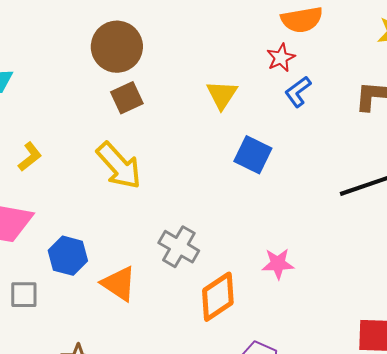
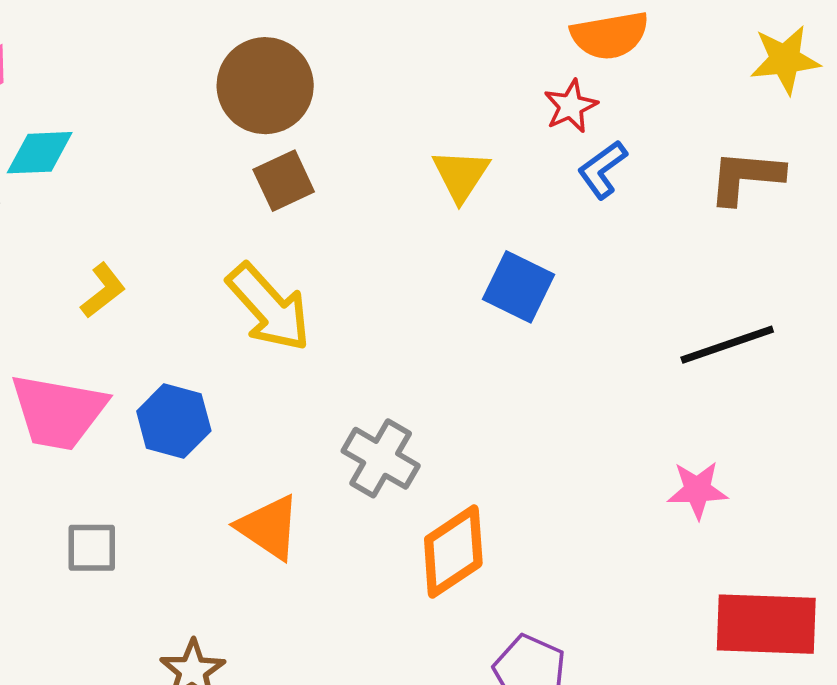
blue hexagon: (68, 256) -> (174, 421), moved
pink star: (278, 264) -> (697, 490), moved

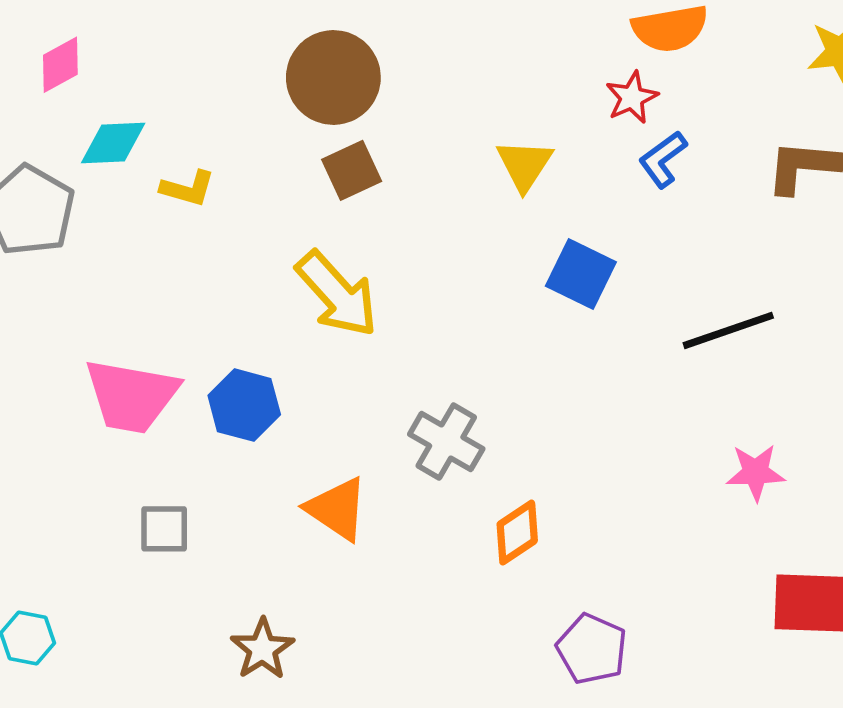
yellow L-shape: (103, 291) -> (188, 188), moved, turned 54
black line: (727, 345) -> (728, 330), moved
orange diamond: (453, 551) -> (517, 532), size x0.7

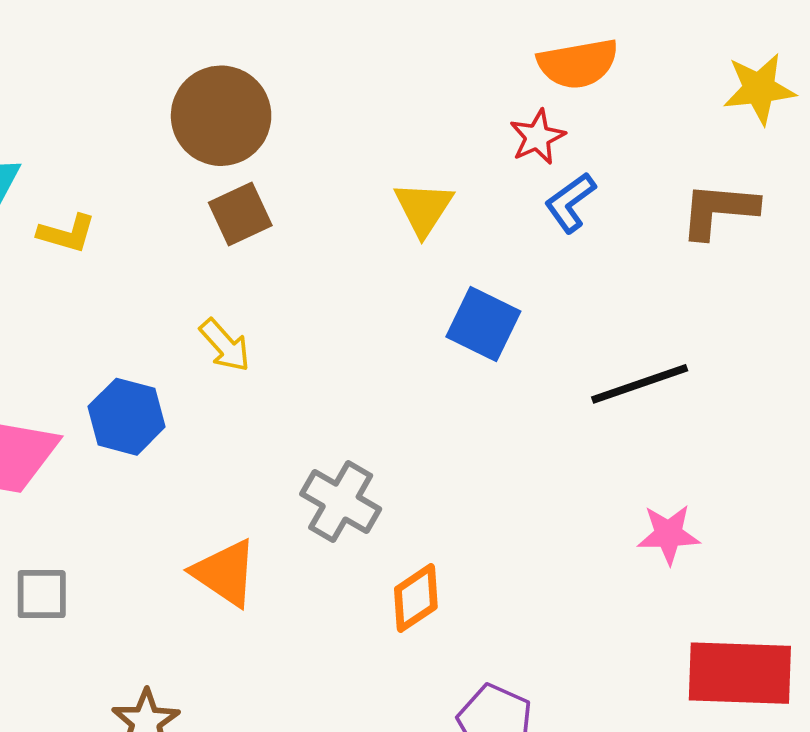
yellow arrow: (337, 294) -> (225, 345), size x0.6
blue hexagon: (244, 405) -> (127, 417), moved

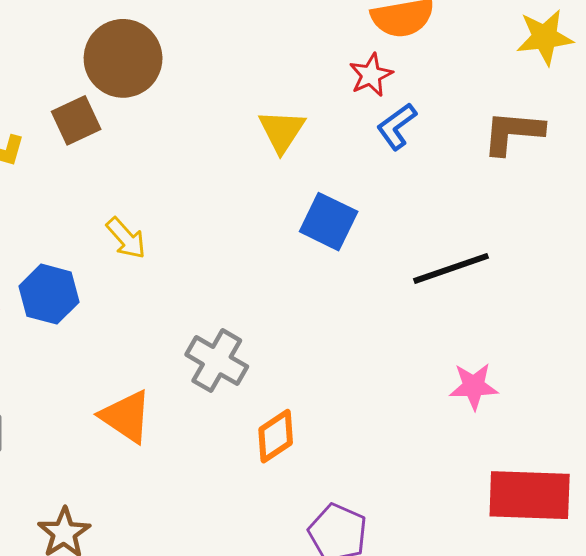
brown square: (240, 214) -> (76, 120), moved

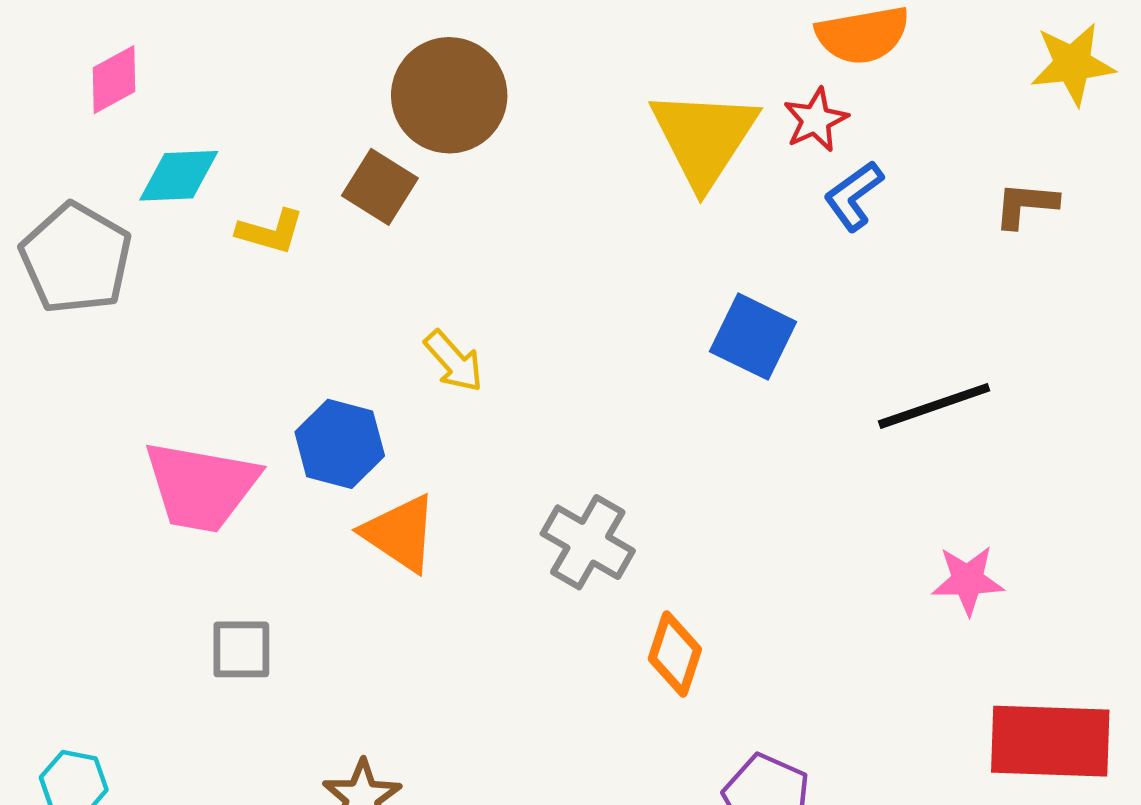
brown square: (76, 120) -> (380, 187), turned -33
yellow triangle: (282, 131) -> (704, 138), moved, size x1.6
brown L-shape: (513, 132) -> (1026, 205), size x0.7
orange triangle: (126, 416) -> (400, 533), moved
orange diamond: (276, 436) -> (675, 654), turned -38

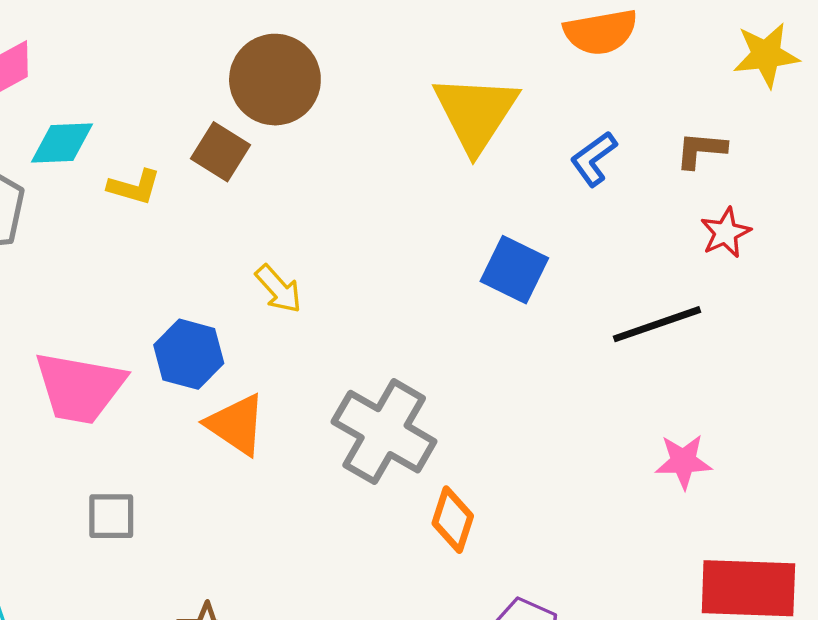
red star: (816, 120) -> (726, 233), moved
brown L-shape: (1026, 205) -> (701, 150), moved
gray cross: (588, 542) -> (384, 432), size x1.4

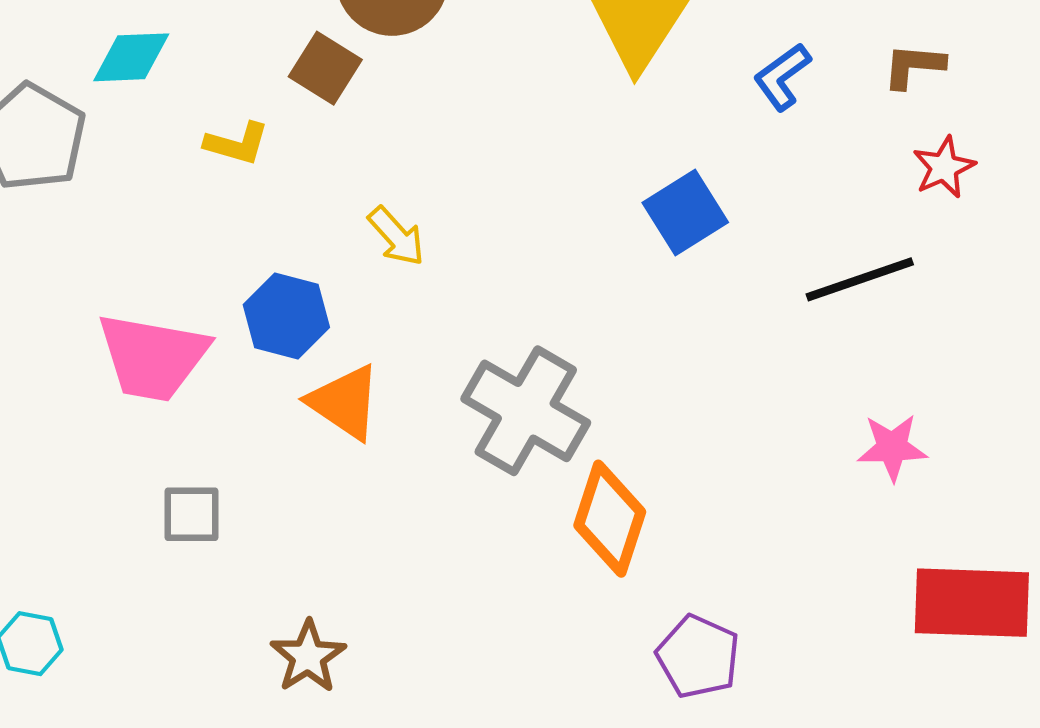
yellow L-shape: (134, 187) -> (237, 144), moved
blue square: (514, 270) -> (685, 213), turned 32
orange diamond: (453, 520) -> (610, 519), size x1.4

